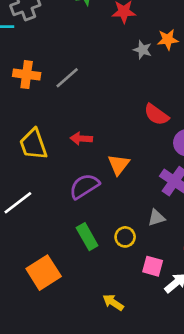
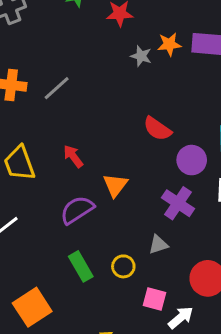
red arrow: (81, 139) -> (73, 156), turned 50

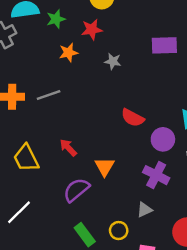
orange star: (169, 44) -> (68, 53), moved
gray line: (57, 88) -> (49, 95), turned 30

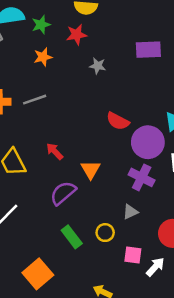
orange star: (68, 53) -> (43, 57), moved
purple circle: (163, 139) -> (148, 142), size x1.4

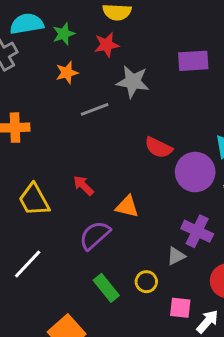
gray star: (98, 66) -> (133, 82), size x1.6
gray line: (35, 100) -> (95, 109), moved
orange triangle: (91, 170) -> (127, 207), turned -45
purple cross: (142, 177) -> (197, 231), moved

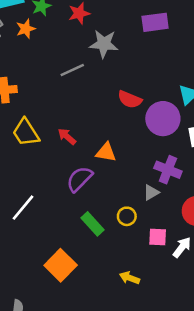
orange star: (67, 73) -> (26, 29), moved
yellow trapezoid: (34, 200) -> (26, 132), moved

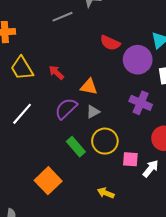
gray triangle: (151, 192) -> (93, 112), moved
white line: (23, 208) -> (22, 114), moved
yellow circle: (127, 216) -> (105, 141), size x1.6

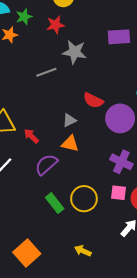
red arrow: (56, 73) -> (31, 136), moved
gray triangle: (93, 112) -> (69, 120), moved
pink square: (130, 159) -> (119, 193), moved
orange square: (48, 181) -> (27, 253), moved

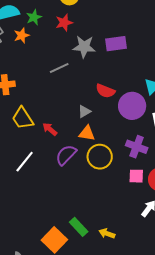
purple rectangle: (119, 37) -> (116, 44), moved
yellow circle: (84, 199) -> (100, 157), moved
green rectangle: (55, 203) -> (79, 227), moved

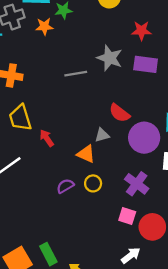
red star: (64, 23) -> (141, 31), moved
gray triangle: (84, 111) -> (102, 135), moved
purple semicircle: (66, 155) -> (65, 186), moved, size x0.7
yellow circle: (100, 157) -> (93, 183), size x0.6

